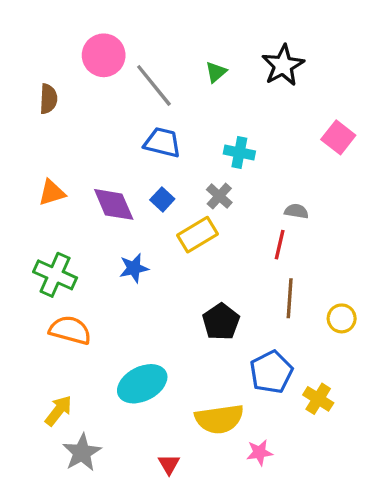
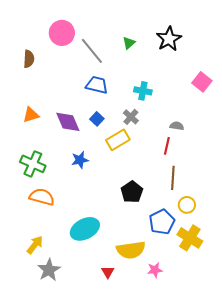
yellow circle: (342, 318) -> (187, 205), moved
yellow cross: (318, 399) -> (190, 238), size x1.4
red triangle: (169, 464) -> (108, 272), moved

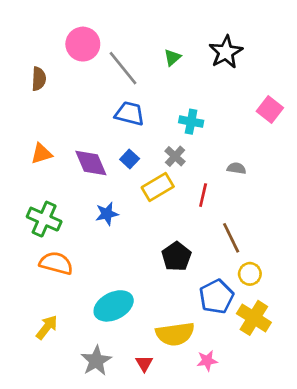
red line: (167, 146) -> (203, 195), moved
brown line: (173, 178) -> (231, 238), turned -30
gray star: (49, 270) -> (96, 361), moved

